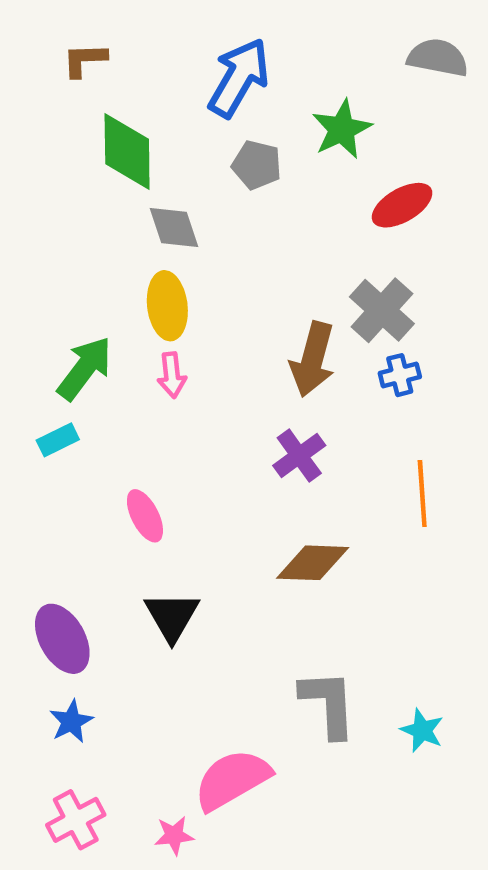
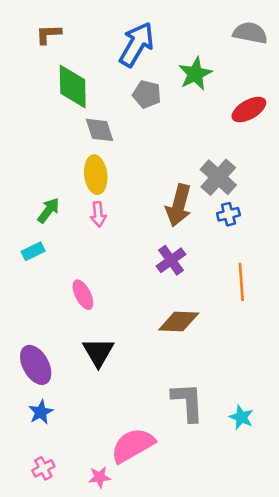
red ellipse: (402, 205) -> (249, 110), moved
green arrow: (85, 368) -> (48, 210), size x0.7
pink cross: (76, 820) -> (43, 468), size x0.7

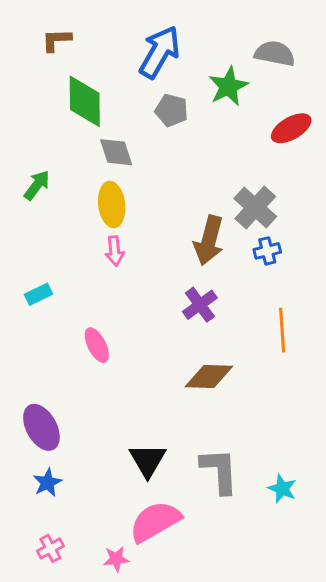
gray semicircle: (250, 33) -> (275, 54), moved
green arrow: (48, 210) -> (37, 185), moved
black triangle: (98, 352) -> (148, 460), moved

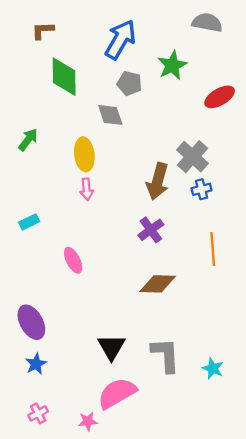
gray semicircle: (275, 54) -> (207, 23), moved
gray diamond: (116, 152) -> (110, 115), moved

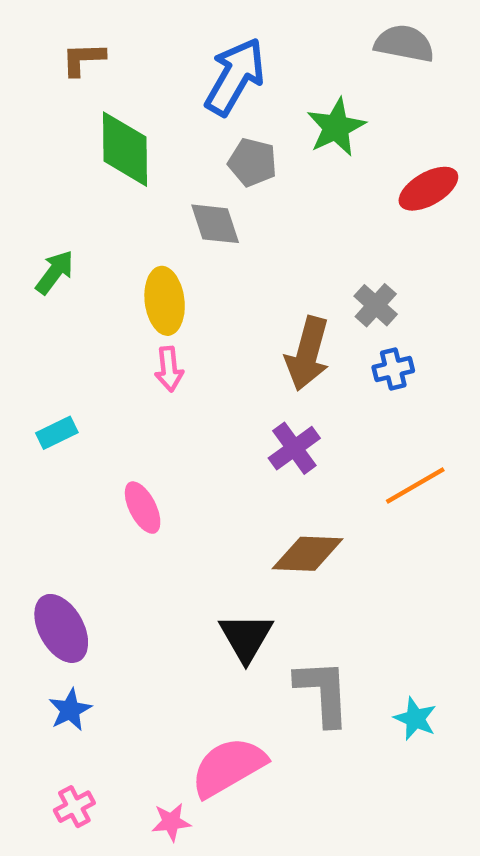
gray cross: (193, 157) -> (376, 305), size x0.7
orange line: (213, 249) -> (415, 486), turned 64
black triangle: (111, 347) -> (246, 637), moved

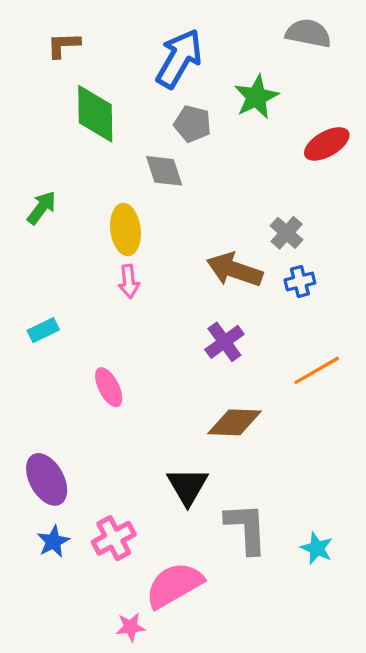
brown arrow: (308, 354) -> (234, 270), turned 94
pink cross: (74, 807) -> (114, 538), moved, size x1.4

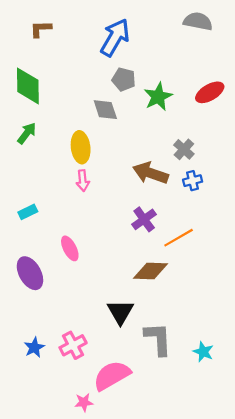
green star: (256, 97) -> (158, 97), moved
green diamond: (95, 114) -> (28, 86), moved
orange line: (317, 370) -> (179, 238), moved
purple ellipse: (47, 479) -> (30, 273), moved

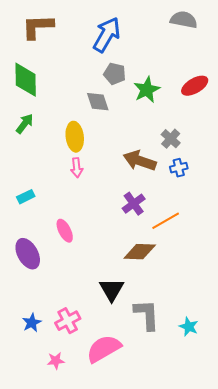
brown L-shape: (41, 29) -> (38, 27), size x1.6
pink star: (84, 402) -> (56, 361), moved

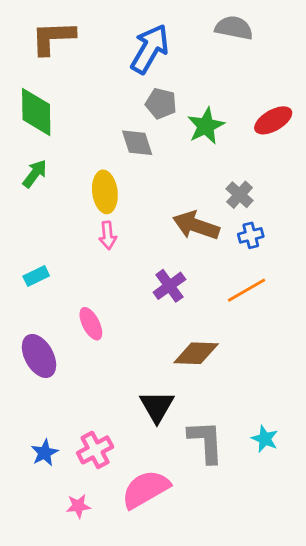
gray semicircle: (184, 20) -> (234, 28), moved
purple cross: (134, 204) -> (169, 286), moved
orange line: (166, 221) -> (247, 290), moved
cyan star: (189, 327) -> (265, 439), moved

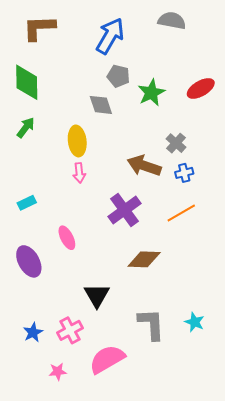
purple cross: (169, 286) -> (125, 210), size x1.4
black triangle: (157, 406) -> (97, 295), moved

